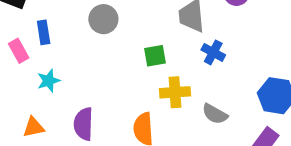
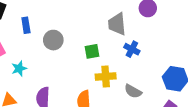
gray circle: (103, 19) -> (53, 40), moved
blue rectangle: (44, 32) -> (26, 25), moved

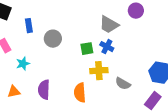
gray trapezoid: (117, 24) -> (109, 25), turned -55
blue cross: (132, 49) -> (107, 47), moved

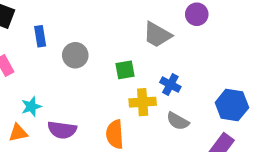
blue cross: (107, 47) -> (170, 85), moved
cyan star: (23, 64) -> (31, 106), moved
purple semicircle: (44, 90) -> (62, 130), turned -84

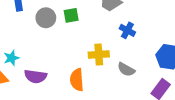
green square: (125, 70) -> (71, 15), moved
blue cross: (170, 85) -> (127, 30), moved

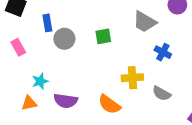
gray circle: (46, 18) -> (64, 39), moved
orange semicircle: (77, 80) -> (109, 104), turned -50

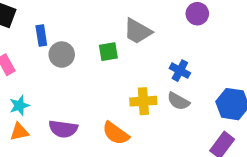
gray trapezoid: (145, 22) -> (138, 31), moved
cyan star: (40, 81) -> (19, 106), moved
gray semicircle: (162, 93) -> (178, 101), moved

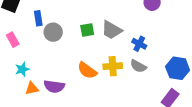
gray trapezoid: (138, 31) -> (112, 30), moved
orange triangle: (19, 132) -> (32, 89), moved
orange semicircle: (116, 133) -> (87, 70), moved

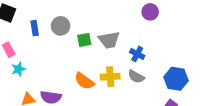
gray trapezoid: (112, 30) -> (109, 40), turned -40
gray circle: (53, 32) -> (61, 26), moved
cyan star: (22, 69) -> (18, 69), moved

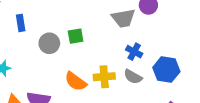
gray circle: (61, 26) -> (49, 43), moved
gray trapezoid: (109, 40) -> (123, 18), moved
blue hexagon: (176, 79) -> (166, 70), moved

